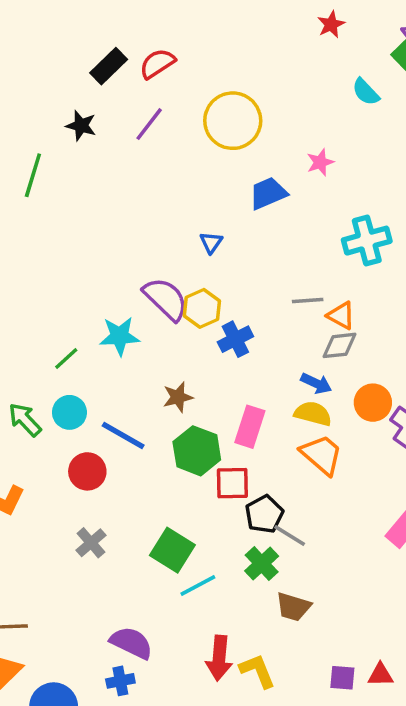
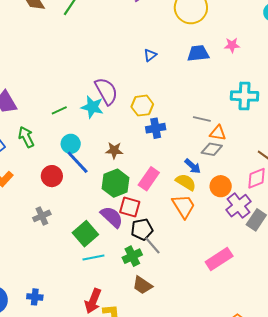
blue triangle: (211, 242) -> (150, 55), moved
purple semicircle: (166, 299) -> (106, 91), moved
orange triangle: (341, 316) -> (218, 133), turned -36
cyan circle: (69, 412) -> (71, 144), moved
purple semicircle: (131, 643) -> (112, 217), moved

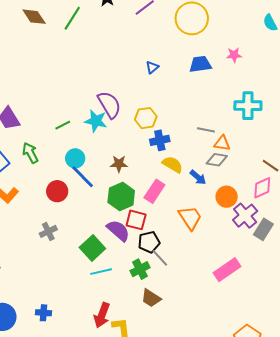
yellow semicircle: (186, 182) -> (172, 164), moved

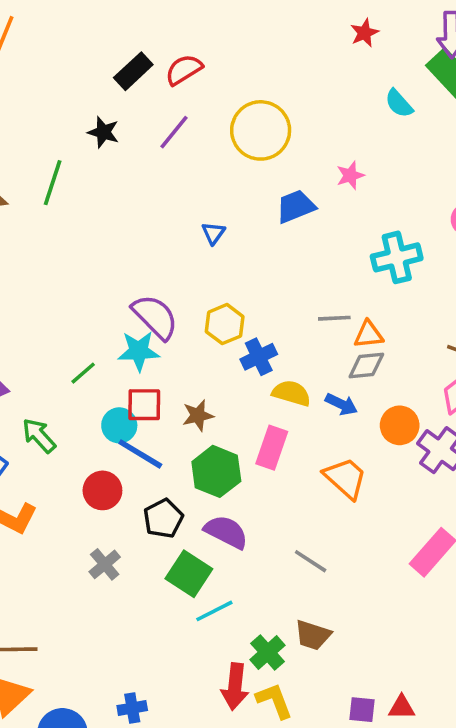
red square: (136, 220) -> (144, 405), moved
black pentagon: (149, 242) -> (163, 519), moved
green cross: (140, 269) -> (268, 652), moved

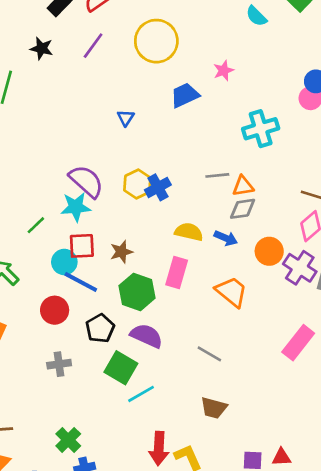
blue cross: (259, 357) -> (158, 187), moved
gray cross: (105, 564) -> (59, 364), turned 35
green cross: (268, 652) -> (68, 440), moved

